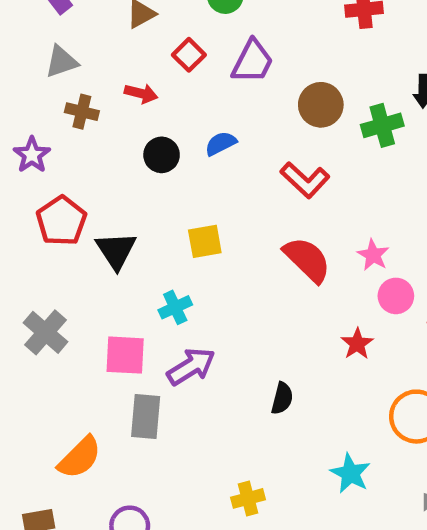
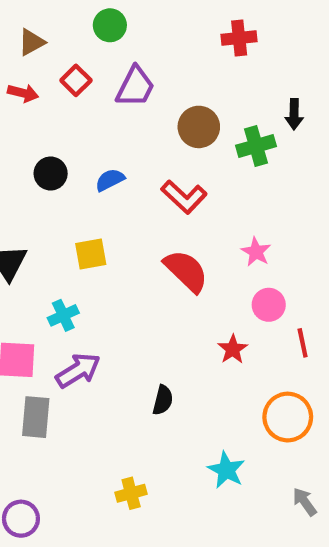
red arrow: (141, 93) -> (23, 93), moved
blue semicircle: (221, 144) -> (110, 180), moved
pink star: (373, 255) -> (256, 252), moved

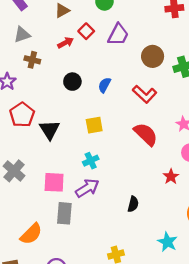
red arrow: (23, 93) -> (66, 43), moved, turned -42
blue semicircle: (110, 180) -> (104, 85), turned -35
cyan cross: (63, 315) -> (91, 161), moved

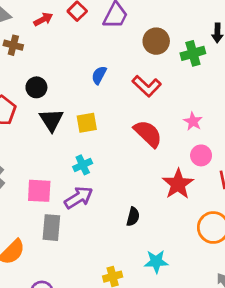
red arrow: (66, 43) -> (43, 19), moved
black circle: (72, 82) -> (36, 87), moved
black triangle: (50, 130) -> (51, 120), moved
red star: (171, 177) -> (178, 184), size x1.6
cyan star: (167, 242) -> (156, 262), moved, turned -30

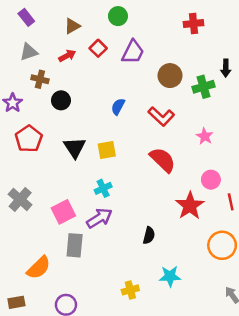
black circle: (36, 87) -> (61, 100), moved
pink star: (193, 121) -> (205, 136), moved
pink square: (39, 191) -> (63, 212), turned -30

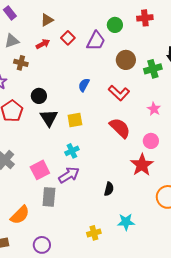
green circle: (118, 16) -> (115, 25), moved
black circle: (61, 100) -> (39, 96), moved
pink circle: (211, 180) -> (151, 141), moved

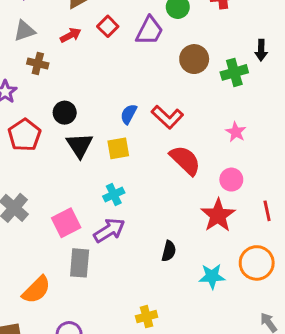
blue semicircle: (84, 85) -> (129, 114), moved
red L-shape: (119, 93) -> (167, 117), moved
cyan star: (126, 222) -> (212, 276), moved

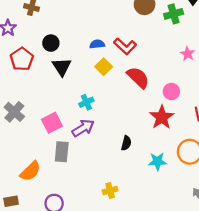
blue semicircle: (129, 114) -> (97, 44), turned 56
pink star: (236, 132) -> (188, 54), moved
yellow square: (118, 148) -> (104, 67), moved, turned -35

